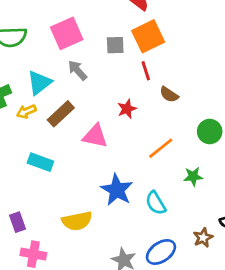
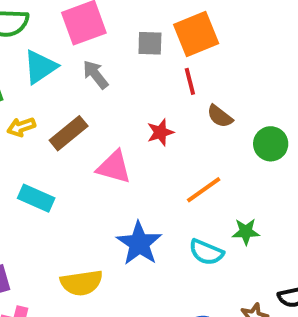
cyan triangle: (39, 83) -> (40, 67), moved
green circle: (210, 132) -> (271, 144), moved
cyan semicircle: (156, 203) -> (206, 252), moved, turned -40

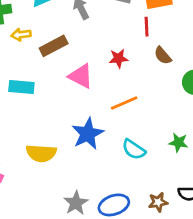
orange line: (204, 190) -> (124, 103), moved
cyan rectangle: (36, 198) -> (21, 87), turned -30
green star: (246, 232) -> (178, 142), moved

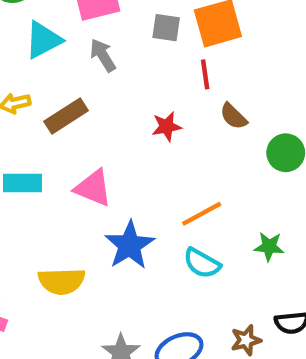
pink triangle: (81, 76) -> (93, 188), moved
orange line: (124, 103) -> (202, 214), moved

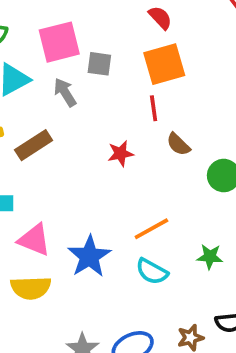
gray square: (166, 28) -> (99, 64), moved
pink triangle: (93, 188) -> (34, 240), moved

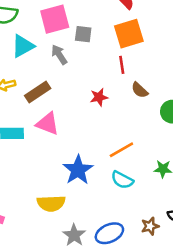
pink triangle: (34, 240) -> (47, 124), moved
yellow semicircle: (31, 288) -> (51, 203), moved

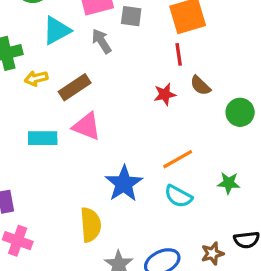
red star: (99, 97) -> (165, 94), moved
yellow semicircle: (51, 203) -> (91, 225), turned -92

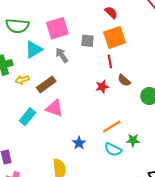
gray square: (131, 16) -> (88, 41), moved
cyan rectangle: (43, 138) -> (28, 117), turned -48
green star: (229, 183) -> (133, 140), moved
blue star: (124, 184) -> (79, 143), size x0.6

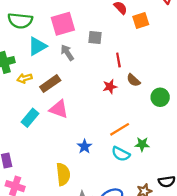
orange square: (115, 37) -> (141, 20), moved, size x0.7

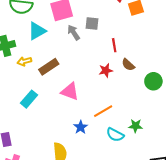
gray arrow: (67, 53) -> (74, 32), moved
pink triangle: (59, 109) -> (70, 91), moved
orange line: (120, 129) -> (103, 111), moved

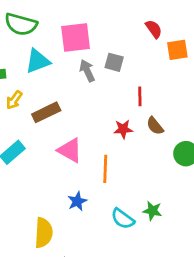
yellow arrow: (24, 61) -> (14, 100), turned -48
orange line: (103, 111) -> (105, 169), moved, turned -66

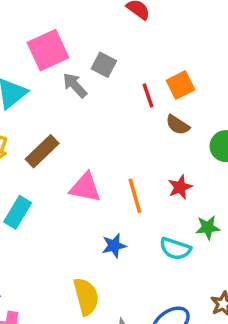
orange square: (177, 50) -> (180, 85), moved
gray square: (114, 62) -> (104, 65), turned 30
red star: (123, 129) -> (180, 187), moved
blue star: (77, 201) -> (114, 246), turned 30

